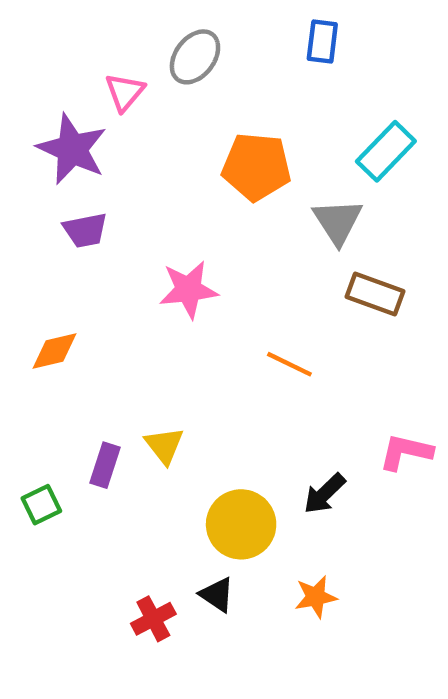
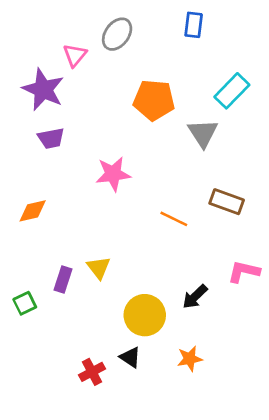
brown rectangle: (375, 294) -> (227, 202), moved

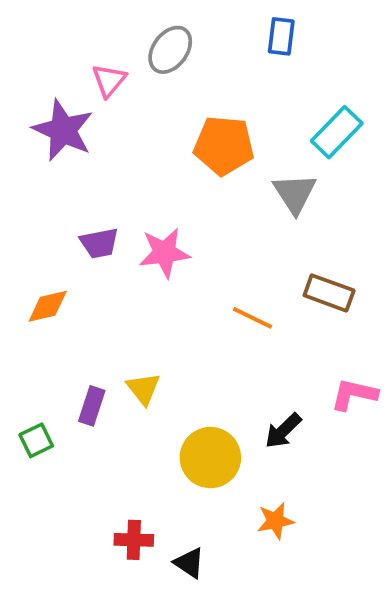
purple trapezoid: (51, 138) -> (99, 243), moved
black triangle: (130, 357) -> (189, 563), moved
red cross: (92, 372) -> (134, 540), turned 30

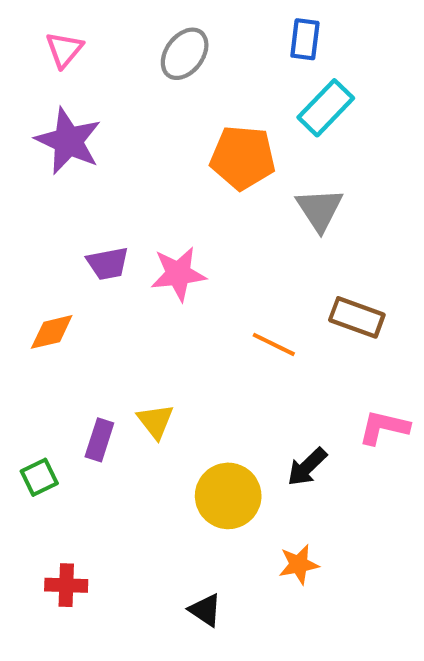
pink triangle: (109, 80) -> (64, 50), moved
cyan rectangle: (337, 132) -> (326, 108), moved
red cross: (134, 540) -> (66, 585), moved

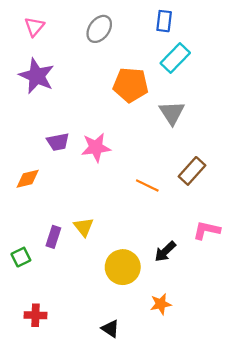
brown rectangle: (357, 317) -> (192, 171), turned -68

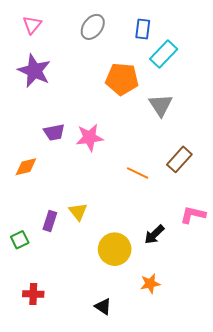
blue rectangle: (164, 21) -> (143, 29), moved

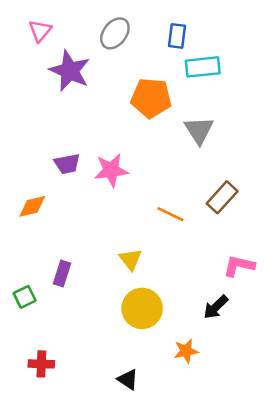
cyan rectangle: (164, 54) -> (203, 67), turned 40
purple star: (34, 71) -> (70, 71), moved
yellow triangle: (78, 212) -> (130, 259), moved
black arrow: (154, 235) -> (216, 307), moved

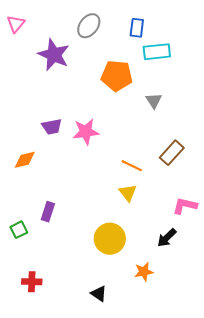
pink triangle: (40, 31) -> (16, 24), moved
gray triangle: (199, 130) -> (154, 101), size x0.7
yellow triangle: (130, 259) -> (128, 193), moved

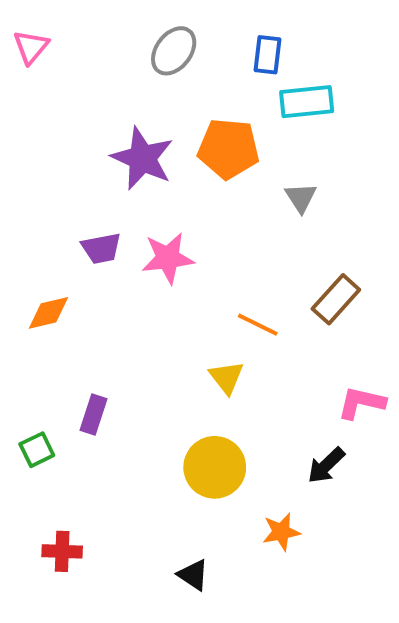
purple star: (54, 55) -> (142, 158), moved
yellow triangle: (128, 193) -> (226, 377), moved

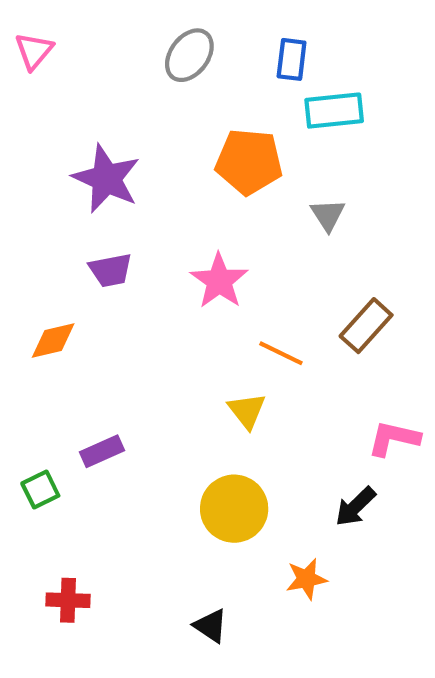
purple star: (142, 158) -> (106, 179), moved
pink star: (168, 258) -> (219, 281), moved, turned -30
purple rectangle: (93, 415) -> (102, 451), turned 48

